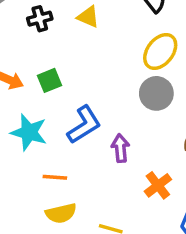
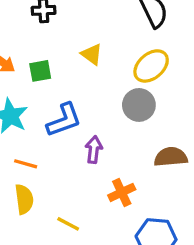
yellow triangle: (88, 17) -> (92, 54), moved
yellow semicircle: (61, 213) -> (24, 199), turned -96

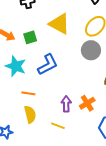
yellow triangle: (92, 54) -> (59, 24), size x1.6
purple arrow: (94, 150) -> (66, 104), moved

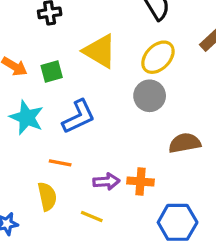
orange line: (28, 93) -> (60, 163), moved
orange cross: (87, 103) -> (141, 182), turned 35
purple arrow: (66, 104) -> (106, 181), turned 84

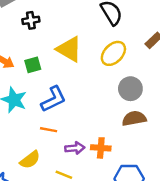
gray circle: (150, 96) -> (130, 89), moved
orange line: (60, 163) -> (49, 130), moved
yellow semicircle: (47, 196) -> (30, 160), turned 65

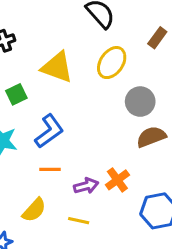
orange cross: (101, 148) -> (117, 180), turned -30

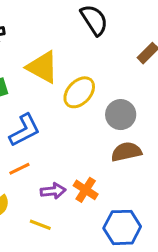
yellow ellipse: (112, 63) -> (79, 92), moved
orange line: (50, 169) -> (19, 169), turned -35
orange cross: (117, 180) -> (86, 190), turned -30

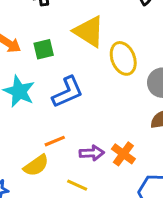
yellow ellipse: (79, 92) -> (123, 58), turned -68
orange line: (19, 169) -> (55, 141), moved

